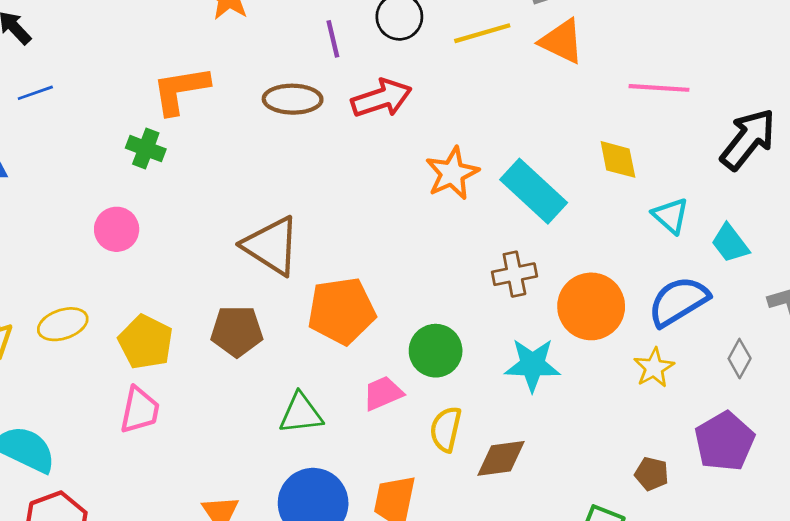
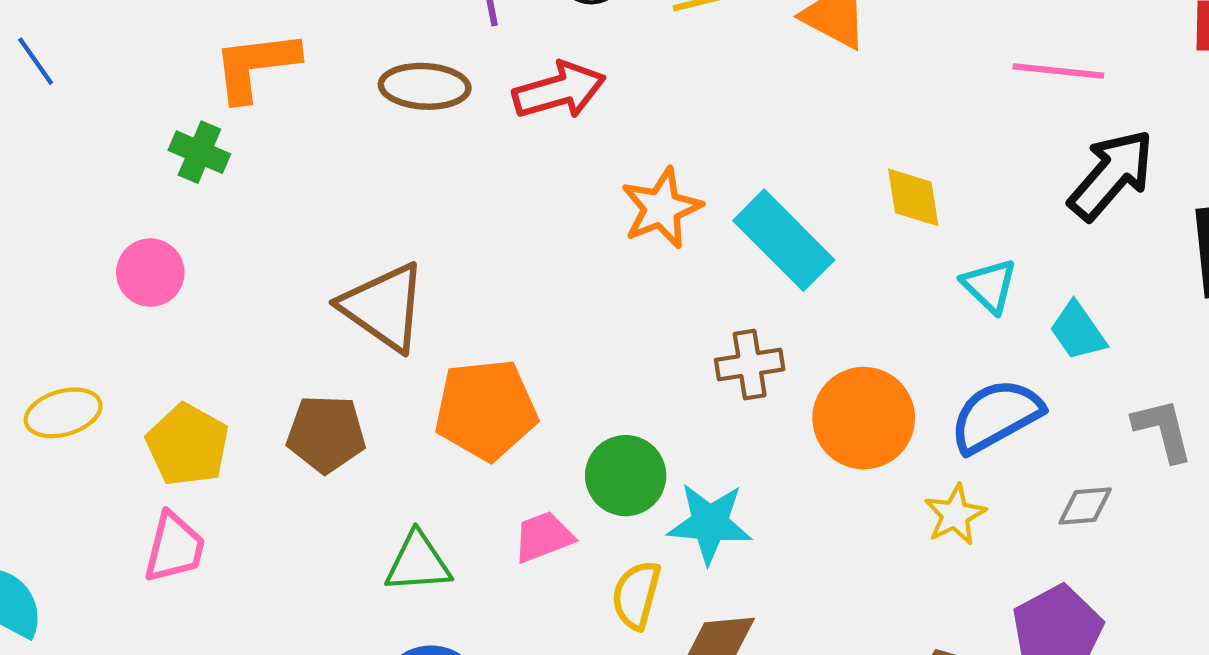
pink line: (659, 88) -> (1058, 71), moved
blue line: (35, 93) -> (36, 61), turned 72
gray diamond: (740, 359) -> (1085, 506), turned 54
cyan star: (532, 365) -> (710, 523), moved

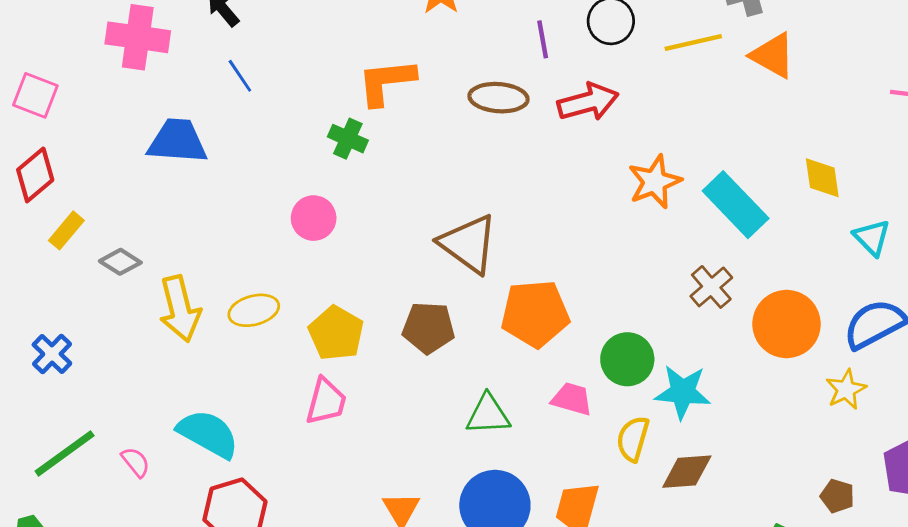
brown cross: (750, 365) -> (711, 287), turned -33
pink trapezoid: (543, 537) -> (572, 399), turned 36

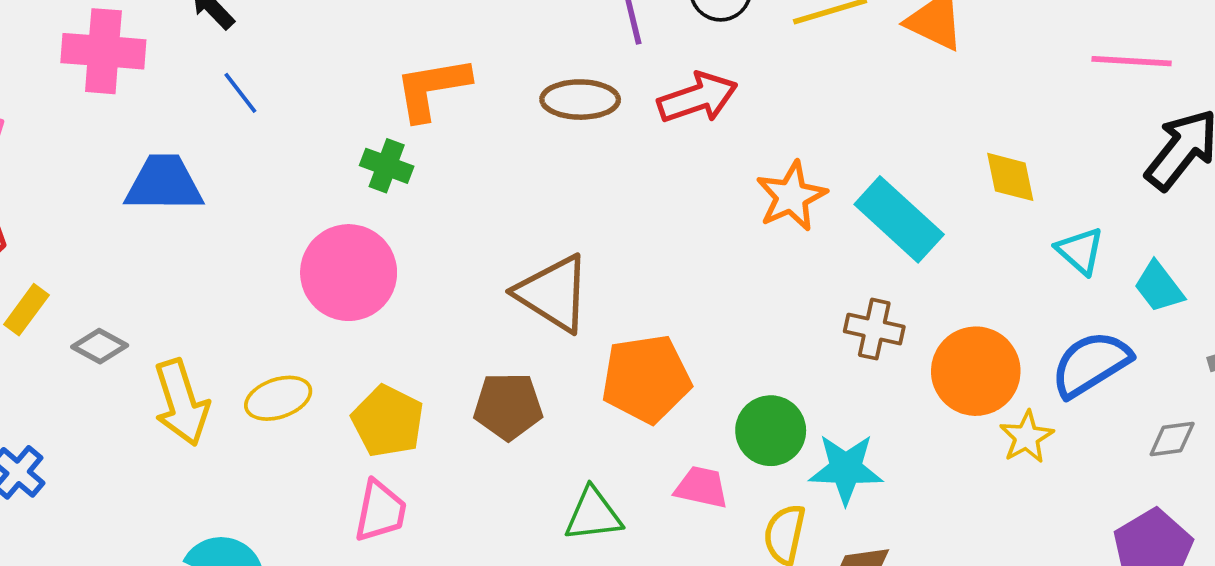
pink circle: (314, 218) -> (349, 273), size x1.6
brown cross: (711, 287) -> (874, 329), turned -33
yellow star: (846, 389) -> (1027, 437), moved

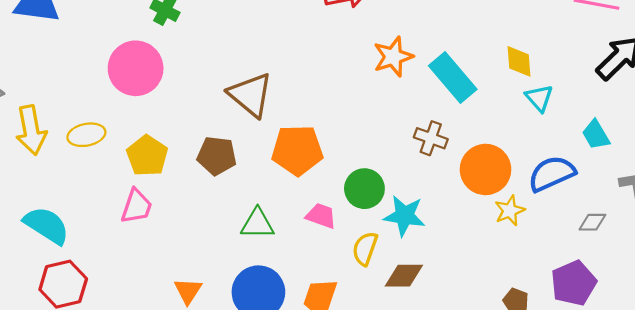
cyan triangle: (1080, 251) -> (539, 98), moved

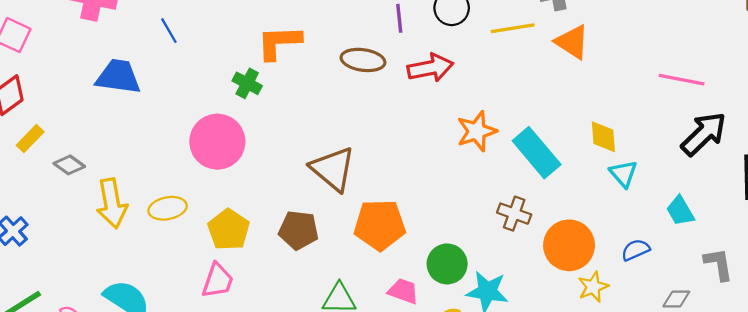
blue semicircle: (552, 174) -> (636, 250), size x0.6

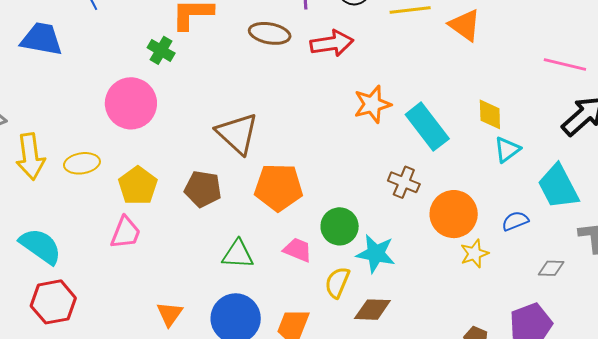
cyan triangle: (623, 174) -> (507, 150), turned 32
cyan trapezoid: (680, 211) -> (558, 187), size x1.6

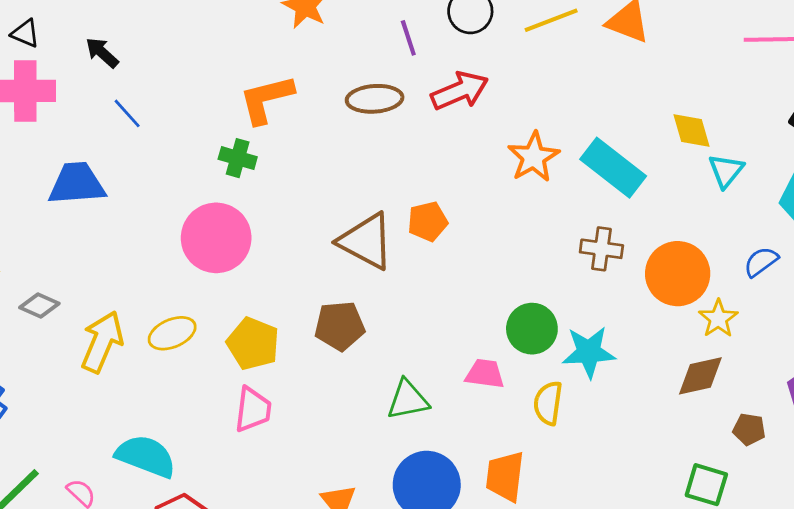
yellow arrow: (30, 156) -> (102, 342), turned -135
orange pentagon: (278, 187) -> (428, 221), moved, size x0.6
brown diamond: (372, 310) -> (700, 376), moved

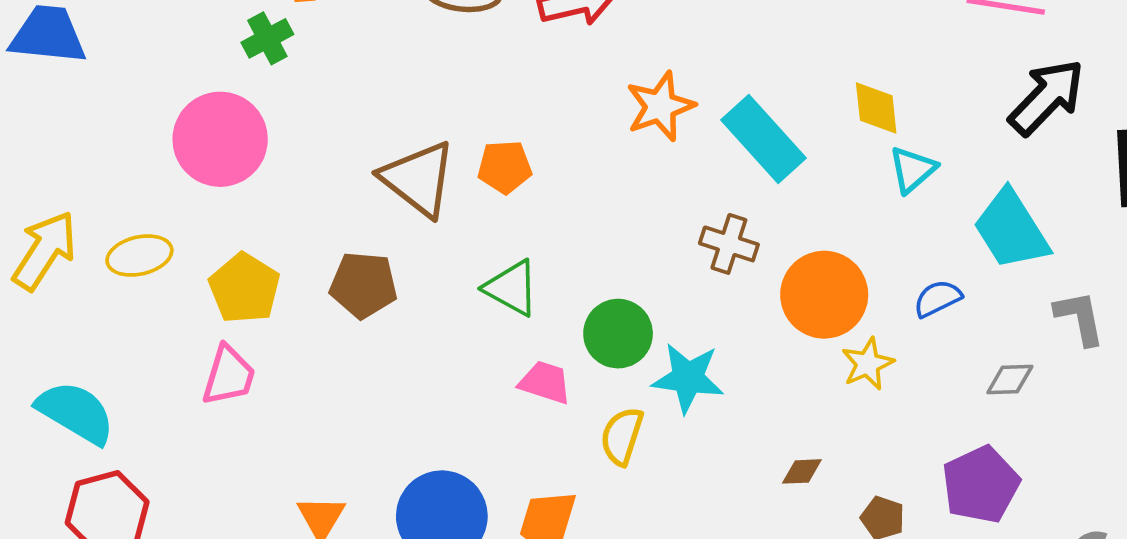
green cross: (238, 158) -> (267, 38), turned 36
brown diamond: (700, 376) -> (802, 471), moved, size x0.6
green triangle: (408, 400) -> (512, 288), moved, turned 30

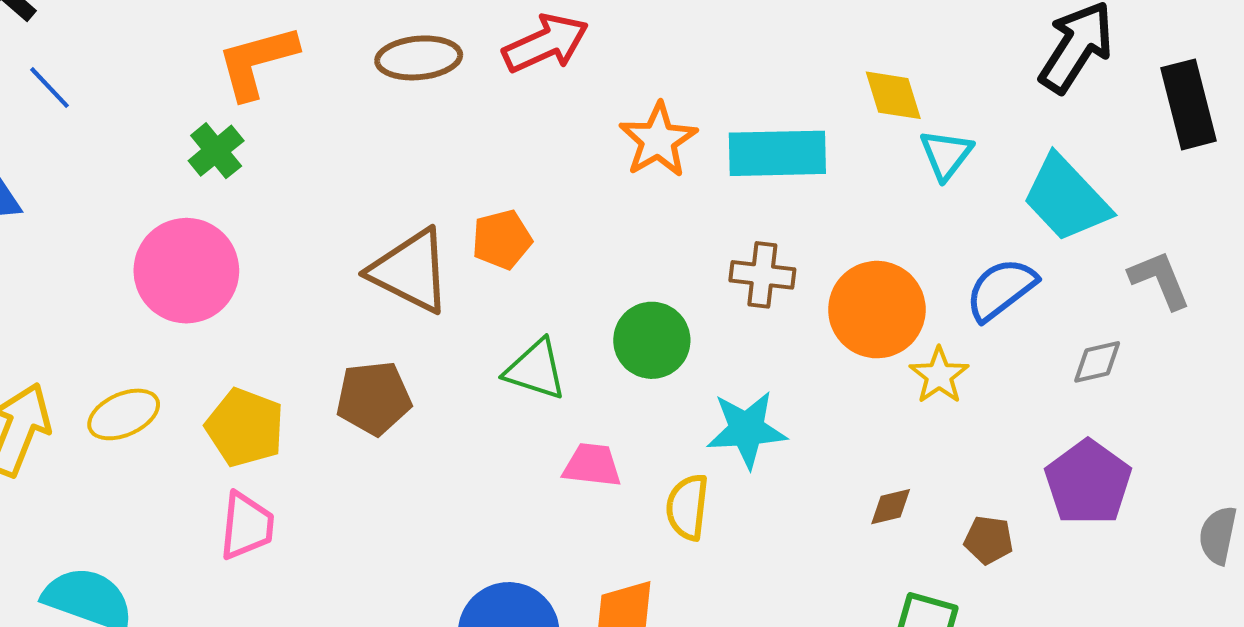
cyan rectangle: (764, 139) -> (777, 153), turned -38
blue semicircle: (938, 298) -> (1001, 289), size x1.4
green circle: (618, 334) -> (652, 340), moved

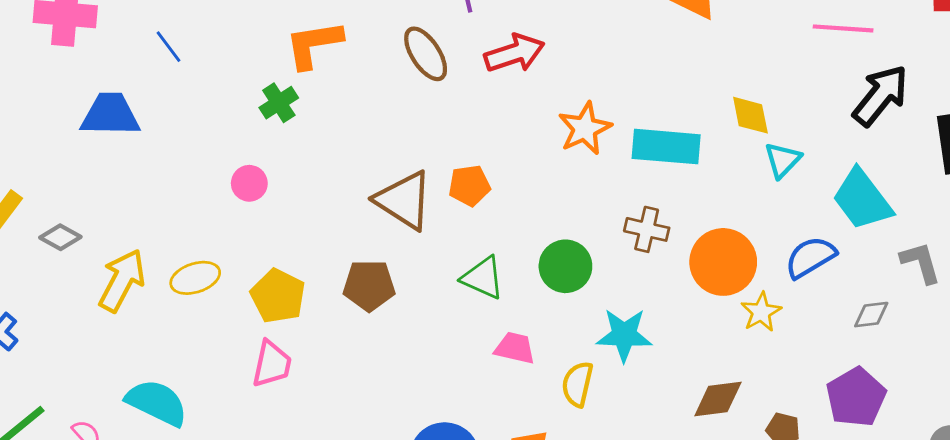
brown ellipse: (419, 58) -> (426, 54), turned 56
pink circle: (186, 271) -> (249, 183), size x0.5
brown diamond: (891, 507) -> (718, 399), size x1.6

